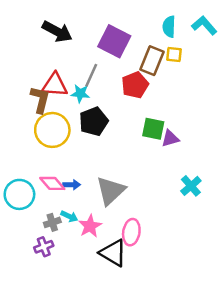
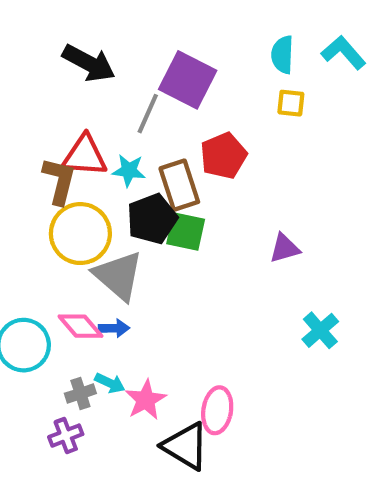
brown rectangle: (152, 61) -> (179, 185), moved, turned -40
gray line: (91, 75) -> (148, 114), moved
green square: (153, 129) -> (186, 231), moved
gray triangle: (111, 191) -> (118, 276), moved, turned -36

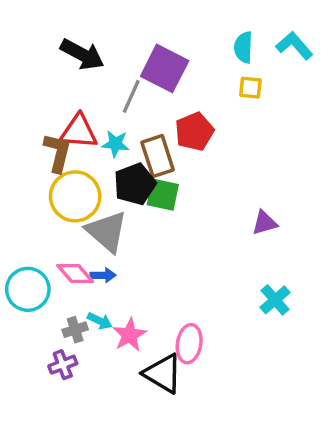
purple triangle: (285, 248) -> (264, 223), moved
cyan cross: (320, 330) -> (275, 300), moved

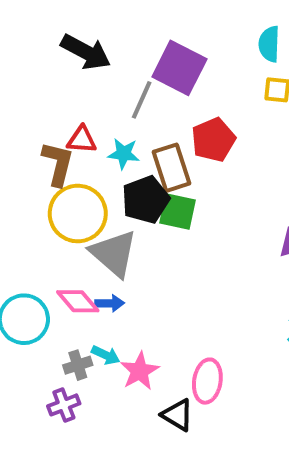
red triangle: (79, 132) -> (82, 140), size x0.7
black triangle: (163, 373) -> (177, 415), size x0.7

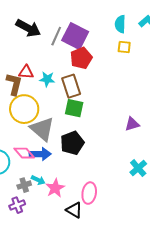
gray line: (142, 100) -> (56, 36), moved
red pentagon: (213, 140) -> (81, 58), moved
black pentagon: (146, 200) -> (72, 143), moved
blue arrow: (110, 303) -> (40, 154), size x1.5

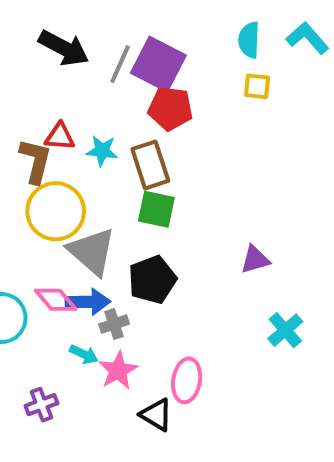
red pentagon: (81, 58) -> (170, 108), turned 30
purple triangle: (132, 124) -> (255, 260), moved
gray cross: (24, 185) -> (114, 324), moved

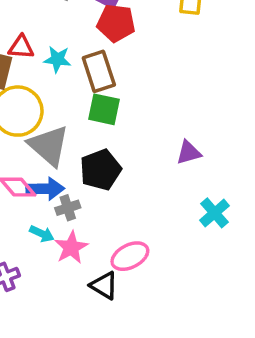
pink ellipse: (187, 380) -> (130, 256), turned 54

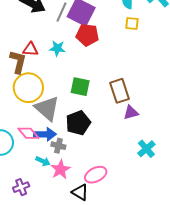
cyan star: (57, 59) -> (57, 48), moved
brown rectangle: (99, 71) -> (119, 91), moved
gray cross: (68, 208) -> (58, 146), turned 32

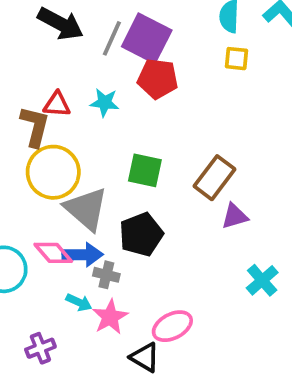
brown rectangle: (119, 91) -> (215, 178), turned 55

